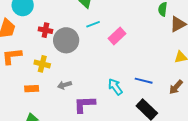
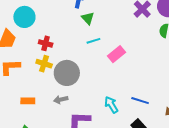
gray circle: (66, 40) -> (67, 73), moved
yellow cross: (42, 64) -> (44, 64), moved

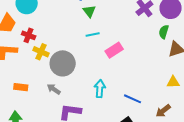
red cross: (46, 43) -> (29, 35), moved
gray arrow: (61, 99) -> (54, 89), turned 40
cyan arrow: (111, 105) -> (100, 89), moved, turned 30

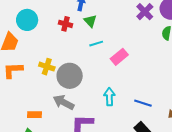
red cross: (29, 35) -> (65, 24), moved
orange rectangle: (21, 87) -> (35, 115), moved
gray arrow: (54, 89) -> (64, 102), size x1.5

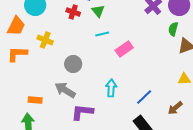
yellow cross: (47, 67) -> (45, 40), moved
gray circle: (70, 76) -> (73, 64), size x0.7
blue line: (143, 103) -> (144, 97), turned -66

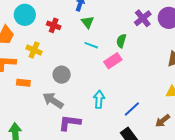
red cross: (73, 12) -> (54, 25), moved
green semicircle: (173, 29) -> (121, 41), moved
cyan line: (102, 34) -> (91, 45), turned 32
orange rectangle: (35, 100) -> (23, 83), moved

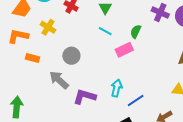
purple cross: (143, 18) -> (160, 12), turned -36
cyan arrow: (99, 99) -> (116, 88), moved
purple L-shape: (70, 123) -> (85, 97), moved

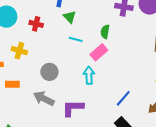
cyan arrow: (116, 88) -> (89, 75), moved

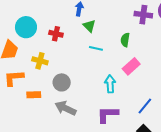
pink rectangle: (99, 52) -> (131, 66), moved
gray circle: (49, 72) -> (62, 82), moved
purple L-shape: (73, 108) -> (108, 114), moved

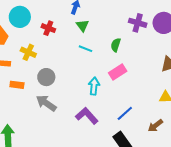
purple L-shape: (108, 114) -> (87, 116), turned 40

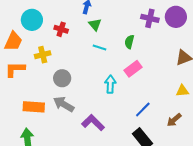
yellow cross: (28, 52) -> (43, 55), turned -35
orange rectangle: (17, 85) -> (34, 107), moved, size x1.5
purple L-shape: (87, 116) -> (93, 123), moved

